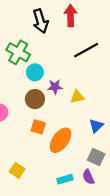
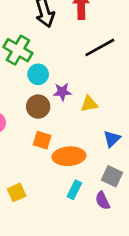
orange ellipse: (61, 140) -> (69, 156), turned 50
yellow square: (17, 170) -> (17, 192), turned 32
cyan rectangle: (65, 179) -> (74, 190), moved, turned -48

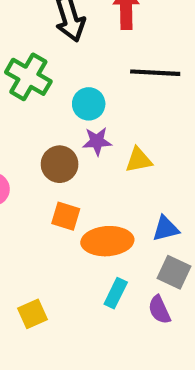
black line: (100, 47) -> (155, 73), turned 32
cyan circle: (38, 74) -> (89, 104), moved
blue triangle: (112, 139) -> (166, 229), moved, turned 30
yellow square: (17, 192) -> (33, 314), moved

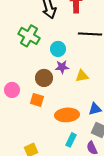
orange square: (66, 216) -> (37, 100), moved

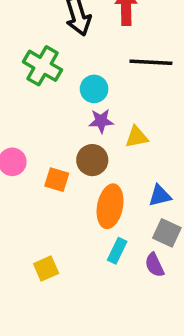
brown circle: (44, 78) -> (92, 160), moved
orange ellipse: (67, 115) -> (110, 206), turned -75

